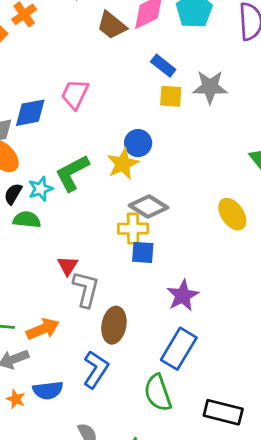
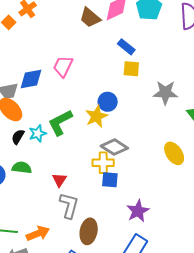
gray star: (210, 87) -> (165, 93), moved
green semicircle: (27, 220) -> (22, 168), moved
red triangle: (68, 266) -> (59, 180), moved

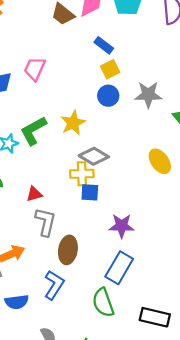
yellow square: (131, 69) -> (110, 69), turned -30
blue circle: (108, 102) -> (108, 96), moved
red triangle: (59, 180) -> (34, 194), turned 42
purple star: (138, 211) -> (122, 226), turned 30

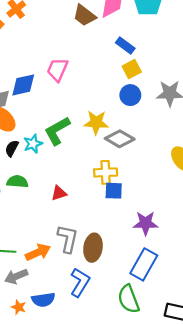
yellow star: (73, 123) -> (96, 122), turned 30
gray diamond: (94, 156) -> (120, 139), moved
gray L-shape: (46, 222) -> (68, 239), moved

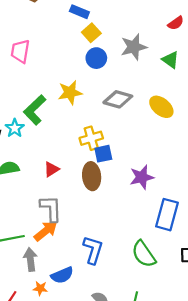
gray diamond: (120, 139) -> (118, 99), moved
gray L-shape: (68, 239) -> (51, 208), moved
brown ellipse: (93, 248) -> (92, 176), moved
blue rectangle: (144, 264) -> (167, 215), moved
gray arrow: (16, 276) -> (30, 259), turned 120

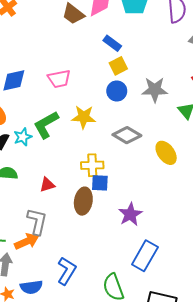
pink trapezoid: (20, 51) -> (59, 79), moved, turned -125
purple star: (142, 177) -> (130, 214), turned -30

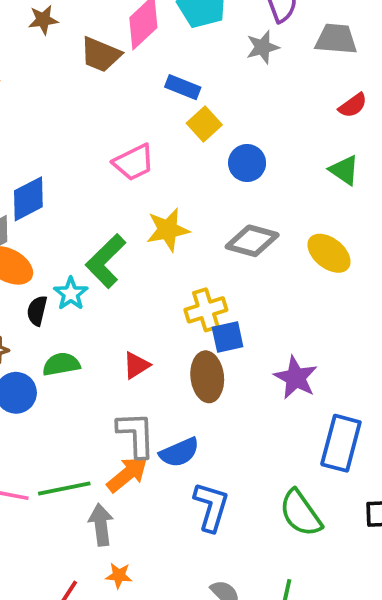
pink trapezoid: (59, 79) -> (134, 162), moved
gray star: (155, 90) -> (263, 47), moved, size x0.7
blue circle: (117, 91) -> (247, 163), moved
blue semicircle: (31, 287) -> (179, 452), moved

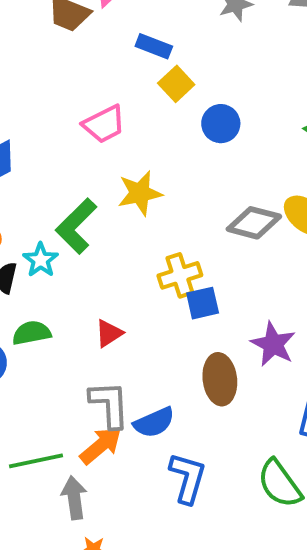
gray diamond: (252, 241) -> (254, 223), moved
brown ellipse: (207, 377) -> (220, 379), moved

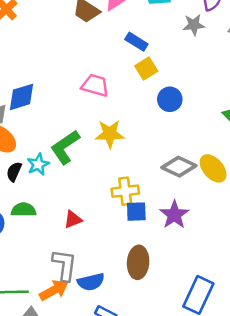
pink trapezoid: (104, 124) -> (95, 85), turned -148
purple star: (273, 344) -> (174, 215), moved

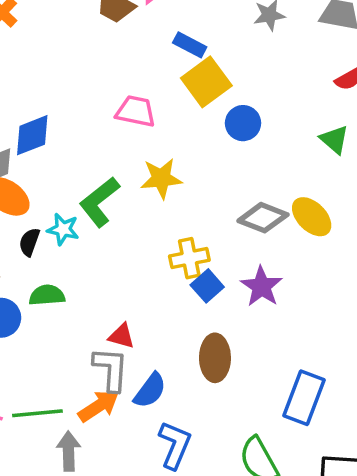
yellow square: (146, 68) -> (206, 82), size x1.5
cyan star: (38, 164) -> (63, 229), turned -30
blue square: (136, 212) -> (207, 286), turned -35
red triangle: (73, 219) -> (122, 336), moved, turned 42
blue semicircle: (91, 282) -> (150, 390), turned -36

